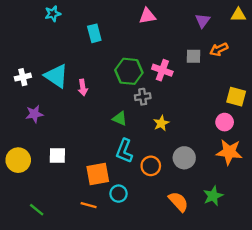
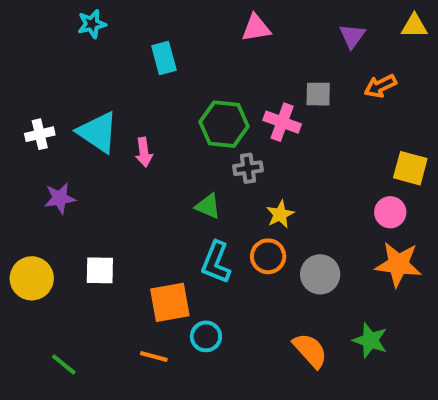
gray square: (193, 56) -> (318, 94), moved
orange circle: (151, 166) -> (268, 256), moved
green star: (213, 196) -> (370, 340), turned -30

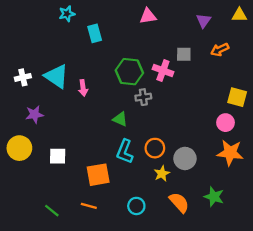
cyan star: (92, 24) -> (67, 14), moved
yellow star: (280, 214) -> (162, 174), moved
yellow circle: (32, 278) -> (19, 148), moved
cyan circle: (206, 336) -> (136, 206), moved
green line: (64, 364) -> (52, 211), moved

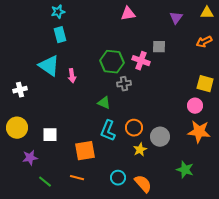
cyan rectangle: (95, 33) -> (60, 35), moved
orange arrow: (220, 50) -> (204, 42), moved
white cross: (23, 77) -> (20, 90), moved
purple star: (34, 114) -> (30, 158), moved
orange semicircle: (179, 202) -> (143, 184), moved

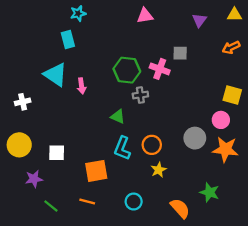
cyan star: (58, 12) -> (78, 13), moved
gray circle: (160, 137) -> (195, 138), moved
orange semicircle: (143, 184) -> (180, 208), moved

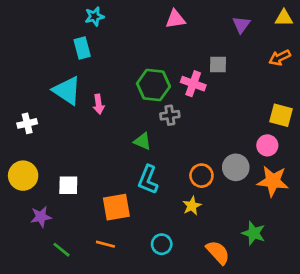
orange circle: (152, 145) -> (201, 176), moved

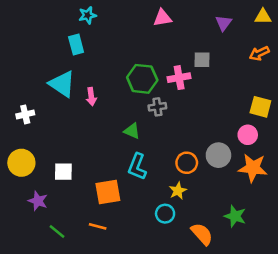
pink cross: (193, 84) -> (179, 78), turned -30
purple star: (41, 217) -> (38, 201), turned 30
cyan circle: (162, 244) -> (165, 214), moved

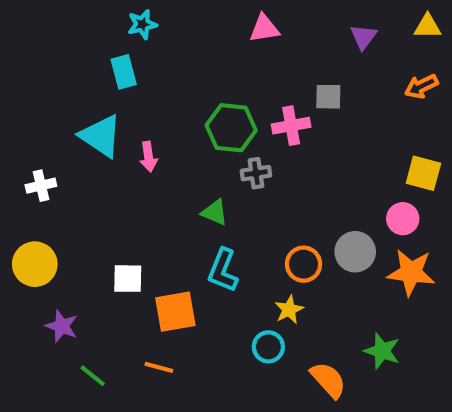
white square: (63, 172) -> (128, 279), moved

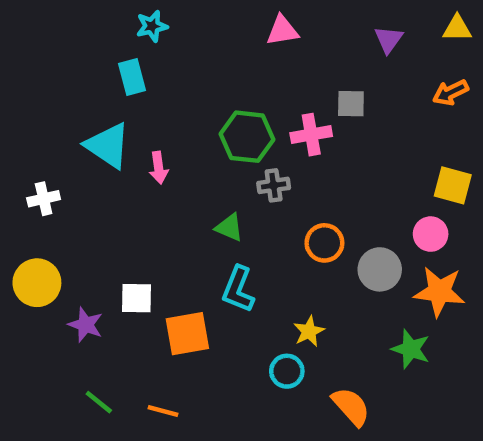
orange circle: (304, 264) -> (324, 243), moved
purple star: (62, 326) -> (86, 325), moved
green star: (382, 351) -> (411, 349), moved
orange line: (159, 367) -> (163, 411), moved

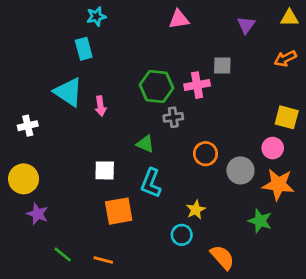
white square: (136, 298) -> (105, 170), moved
purple star: (86, 325) -> (38, 214), moved

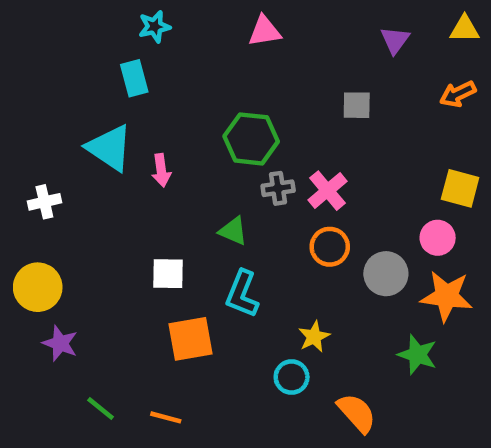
pink triangle: (179, 19) -> (265, 31), moved
pink cross: (197, 85) -> (327, 191), moved, turned -30

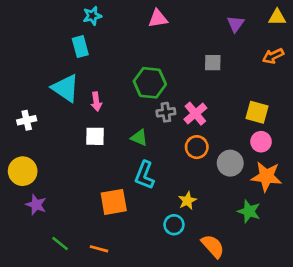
yellow square: (460, 188) -> (257, 112), moved
white square: (168, 274) -> (95, 136), moved

